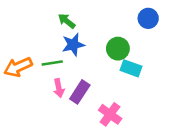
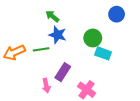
blue star: (73, 45) -> (58, 35), turned 30
pink arrow: (59, 88) -> (46, 86), moved

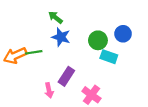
blue circle: (117, 14) -> (123, 34), moved
green line: (41, 49) -> (34, 52), moved

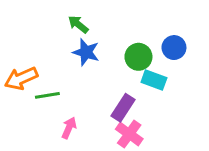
green line: (34, 52) -> (47, 95), moved
purple rectangle: (66, 76) -> (123, 108), moved
pink arrow: (49, 90) -> (69, 128), turned -144

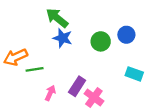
green arrow: (78, 24) -> (57, 18), size x1.5
cyan rectangle: (154, 80) -> (134, 74), moved
purple rectangle: (123, 108) -> (77, 86), moved

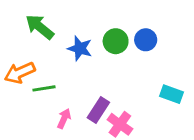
green arrow: (57, 18) -> (40, 27), moved
blue circle: (126, 35) -> (146, 40), moved
green circle: (101, 41) -> (116, 41), moved

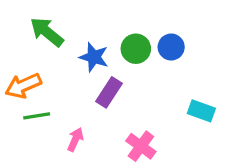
green line: (44, 88) -> (37, 116), moved
purple rectangle: (98, 110) -> (109, 92), moved

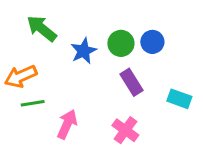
blue star: (94, 57) -> (84, 51), turned 30
purple rectangle: (109, 92) -> (131, 82), moved, turned -65
pink arrow: (75, 139) -> (67, 124), size x1.4

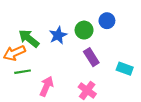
green arrow: (42, 28) -> (29, 38), moved
blue circle: (152, 42) -> (107, 21), moved

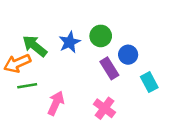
blue circle: (107, 21) -> (128, 55), moved
cyan rectangle: (125, 69) -> (149, 82), turned 42

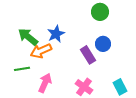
green circle: (101, 36) -> (100, 12), moved
orange arrow: (17, 63) -> (41, 51), moved
cyan rectangle: (149, 82) -> (120, 87), moved

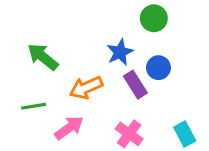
blue star: (56, 34) -> (120, 52), moved
orange arrow: (41, 51) -> (86, 88), moved
pink arrow: (45, 83) -> (69, 128), turned 30

